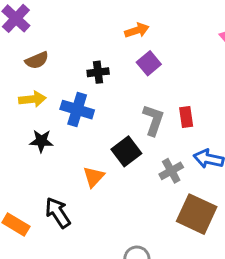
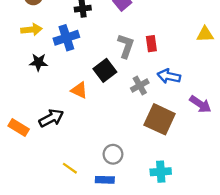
blue cross: (77, 110) -> (66, 38), turned -35
orange triangle: (94, 177) -> (79, 90), turned -48
black arrow: (58, 213) -> (51, 118), turned 95

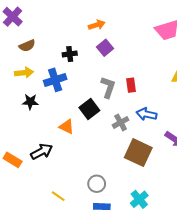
cyan cross: (161, 172) -> (139, 199), turned -36
blue rectangle: (105, 180) -> (102, 207), moved

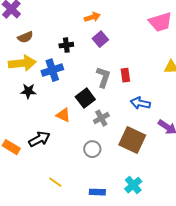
yellow arrow: (24, 73) -> (22, 63), size x1.5
gray cross: (121, 122) -> (101, 118), moved
gray circle: (97, 184) -> (92, 149), moved

